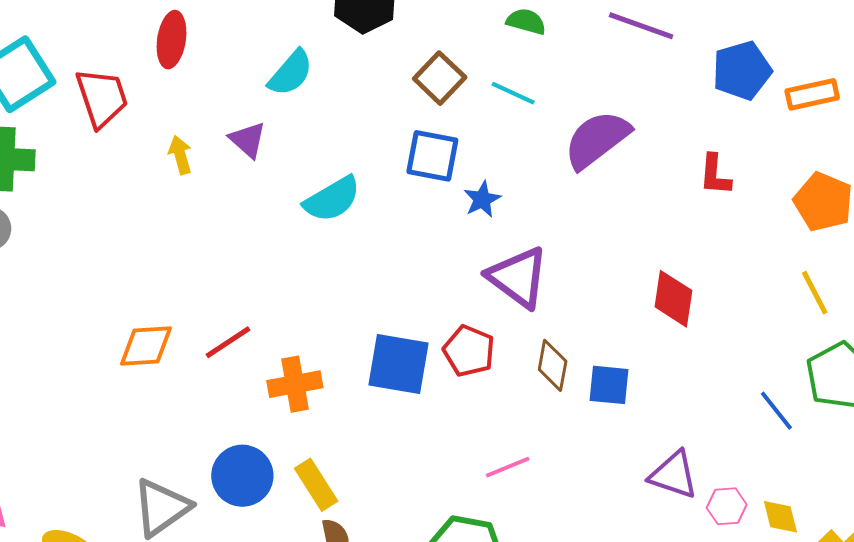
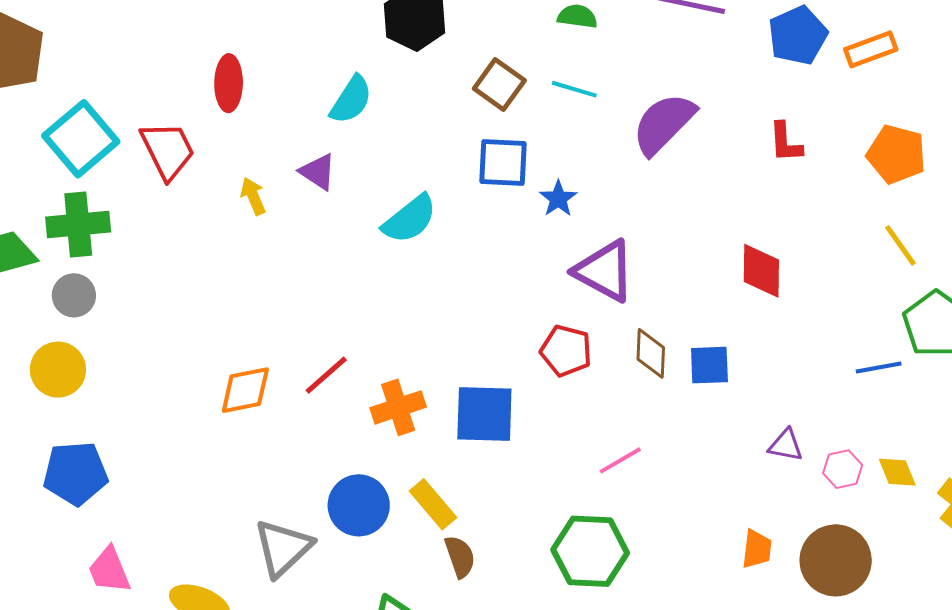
blue square: (399, 364) -> (484, 414), moved
blue line: (776, 411) -> (879, 367), turned -54
purple triangle: (674, 475) -> (786, 445), size x0.7

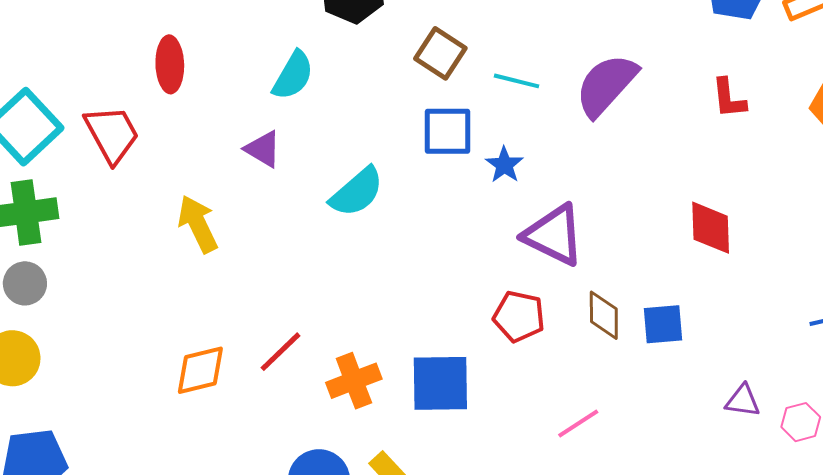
cyan line: (574, 89) -> (517, 81), moved
yellow arrow: (253, 196) -> (198, 224), moved, size x1.5

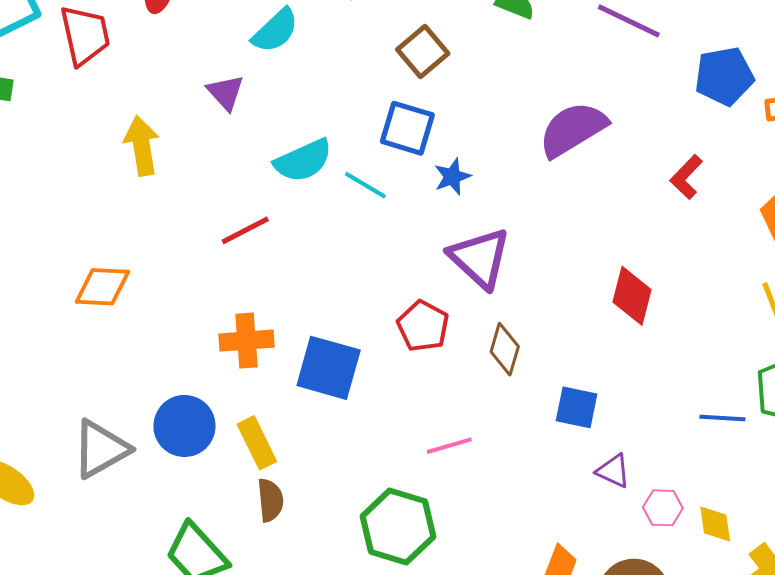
cyan line: (517, 81) -> (365, 185), moved
red L-shape: (729, 98) -> (686, 177), turned 33
blue square: (663, 324) -> (577, 407), moved
red line: (281, 352) -> (245, 230), moved

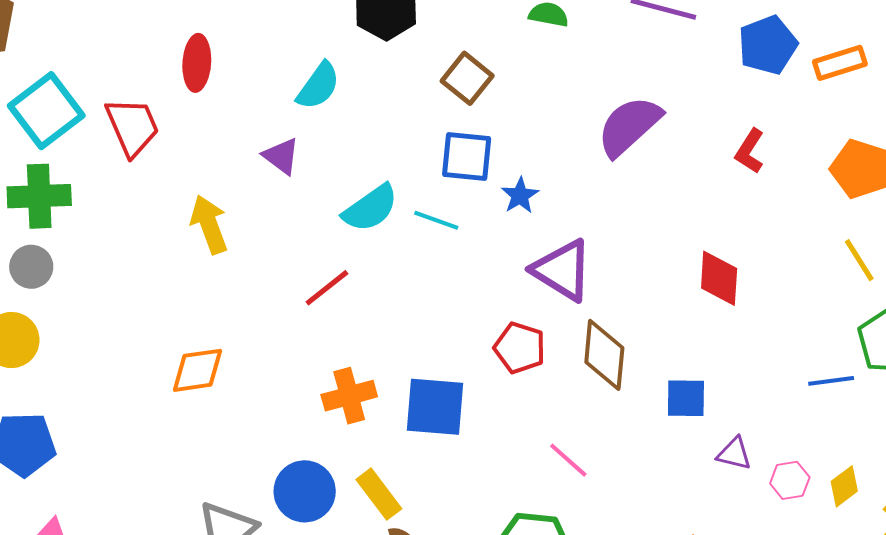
brown diamond: (505, 349) -> (604, 355), size x1.4
pink line: (449, 446) -> (568, 460), turned 69
yellow diamond: (715, 524) -> (844, 486), turned 72

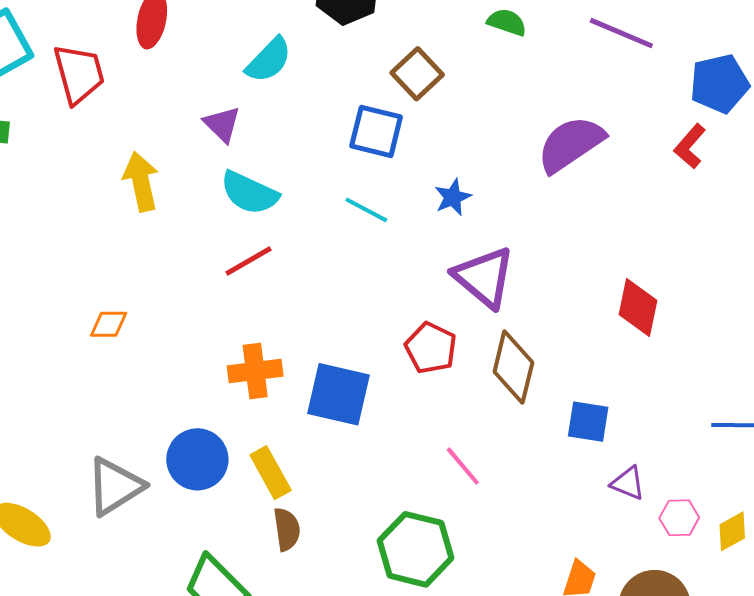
red L-shape: (750, 151) -> (690, 146), moved
blue square: (467, 156) -> (376, 131), moved
cyan semicircle: (370, 208) -> (249, 193), moved, turned 52
orange diamond: (197, 370) -> (109, 324), size x0.7

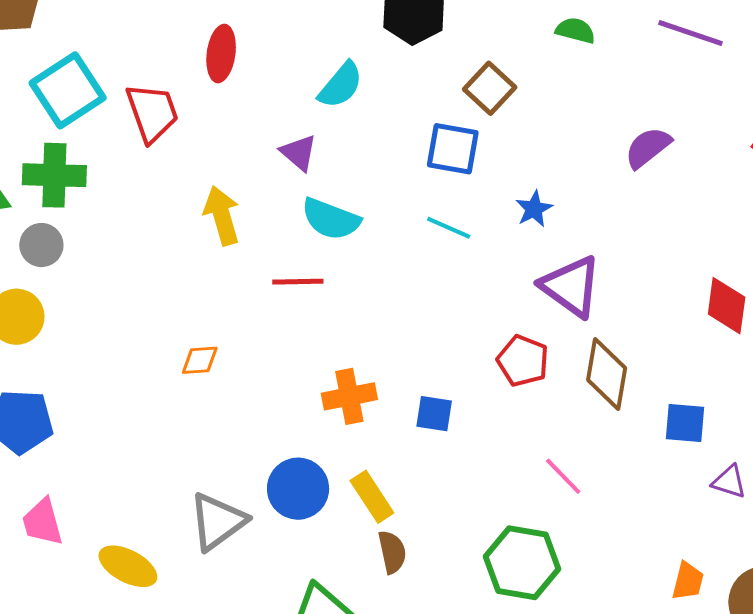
purple semicircle: (571, 144) -> (648, 147), size x0.7
red line: (249, 261) -> (298, 282), moved, turned 33
blue square: (338, 394) -> (434, 414), size x0.6

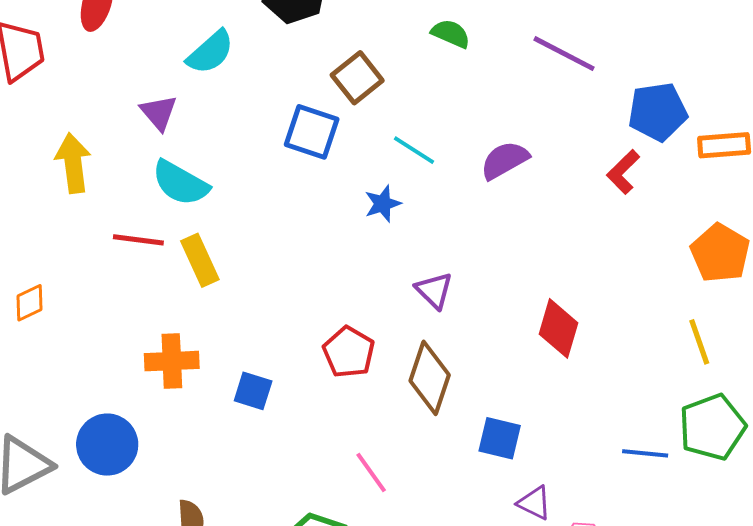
cyan line: (449, 228) -> (414, 150), moved
purple triangle: (571, 286) -> (434, 290), moved, size x0.6
orange diamond: (200, 360) -> (30, 303), turned -30
yellow rectangle: (372, 497) -> (200, 260), moved

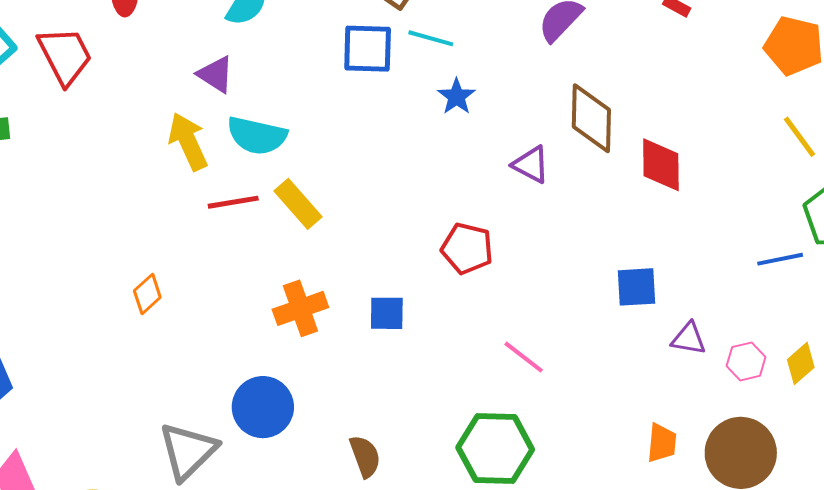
cyan line: (414, 150) -> (431, 38), moved
yellow arrow: (73, 163) -> (188, 141), moved
brown diamond: (430, 378) -> (591, 118), moved

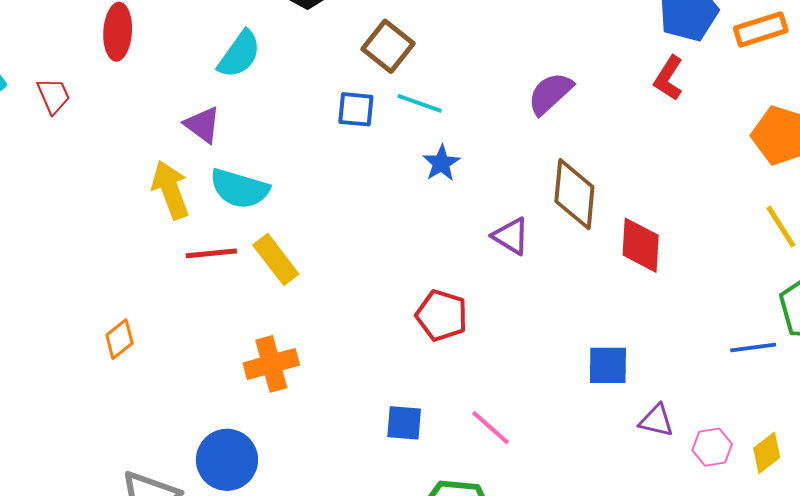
blue square: (368, 49) -> (356, 109), size x0.7
red trapezoid: (65, 56) -> (53, 96), size x0.6
blue square: (387, 313) -> (404, 423), moved

